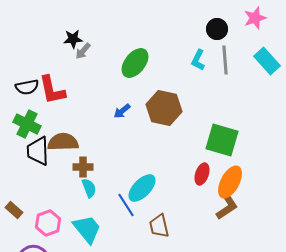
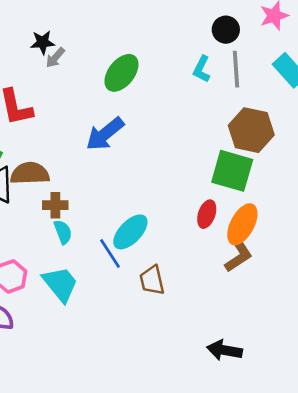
brown hexagon: (164, 108) -> (251, 130), moved
blue arrow: (122, 111) -> (105, 134), size x1.8

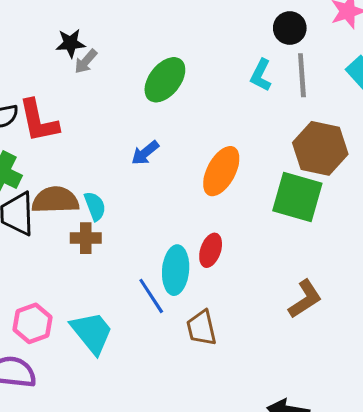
blue arrow: (105, 134) -> (145, 153), size x0.6
red ellipse: (207, 214) -> (211, 250), moved
orange ellipse: (242, 224) -> (221, 171), moved
cyan semicircle: (63, 232) -> (95, 206), moved
cyan ellipse: (130, 232) -> (176, 270), turned -39

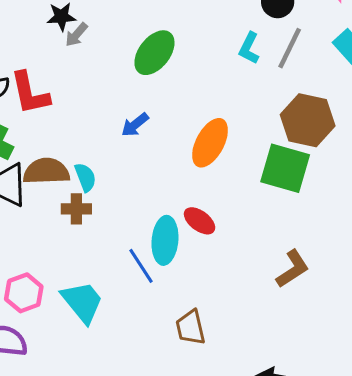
gray line: (302, 75) -> (290, 48), turned 30
red ellipse: (211, 250) -> (200, 221), turned -72
brown trapezoid: (201, 328) -> (191, 327), moved

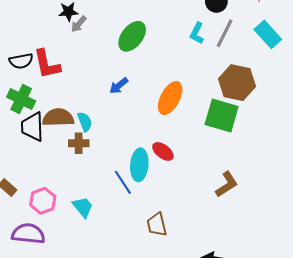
cyan trapezoid: (82, 302) -> (83, 207), size x0.7

